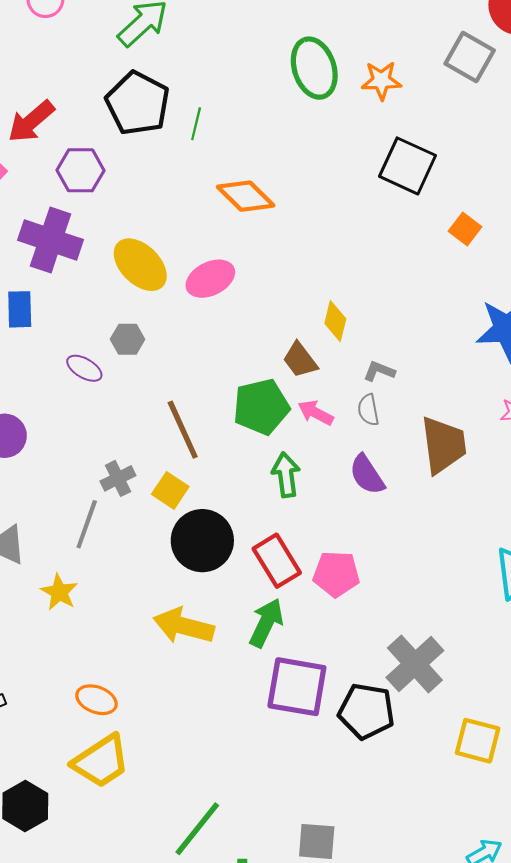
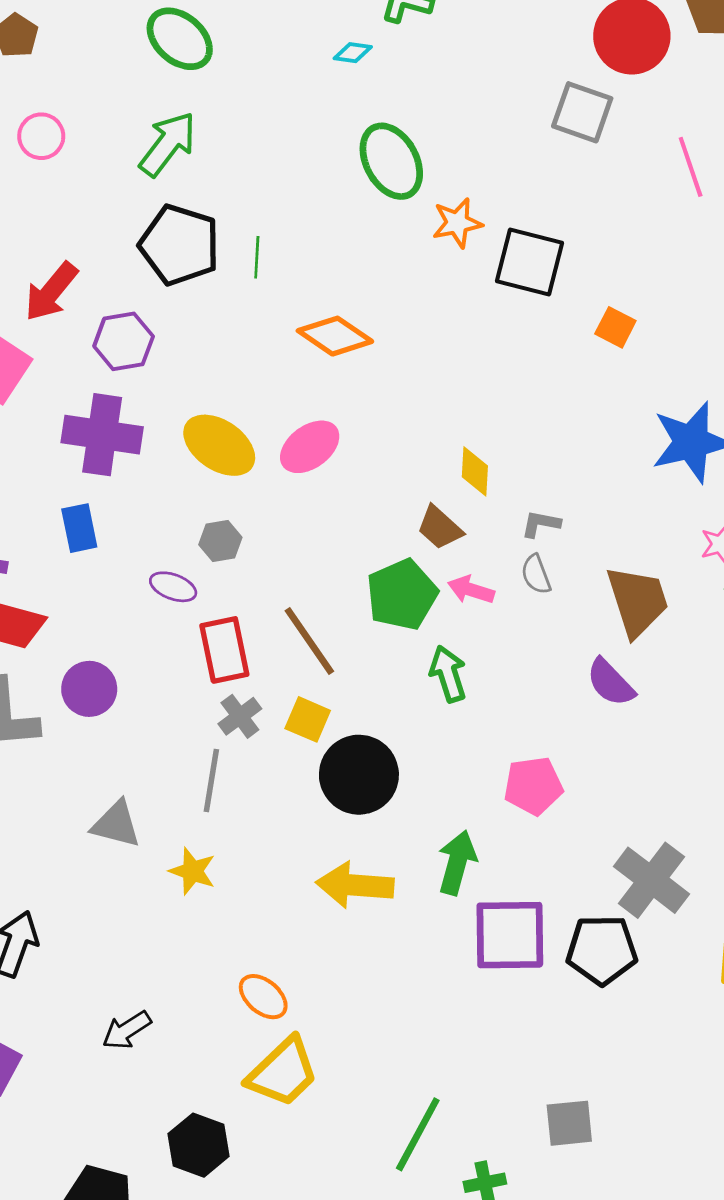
orange star: (381, 81) -> (457, 223), moved
purple semicircle: (367, 475) -> (610, 683), moved
red rectangle: (277, 561) -> (224, 650), moved, turned 30
orange ellipse: (96, 700) -> (263, 997), turned 30

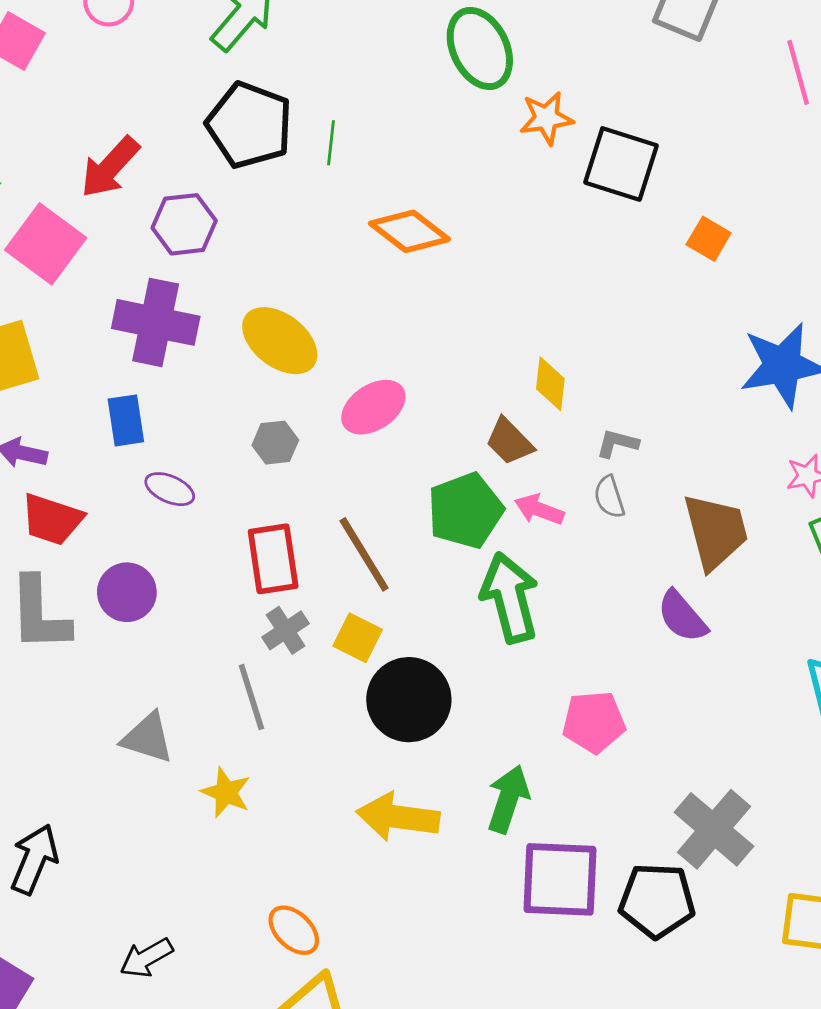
pink ellipse: (310, 447) -> (373, 407), moved
purple ellipse: (173, 587) -> (170, 489), moved
green arrow: (448, 674) -> (510, 598), size x1.5
gray line: (211, 780) -> (251, 697), turned -30

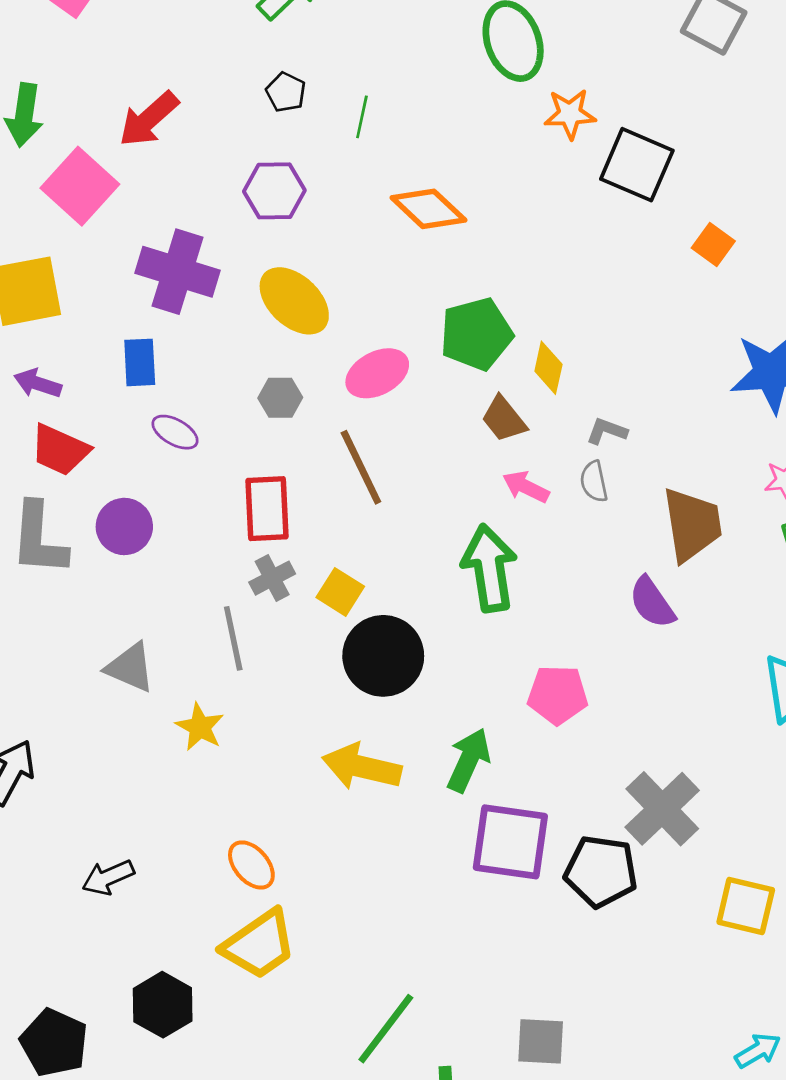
black pentagon: (249, 125) -> (286, 92), size x0.5
purple hexagon: (184, 224) -> (274, 191), moved
green pentagon: (465, 511) -> (476, 334), moved
brown line: (364, 554) -> (361, 467), moved

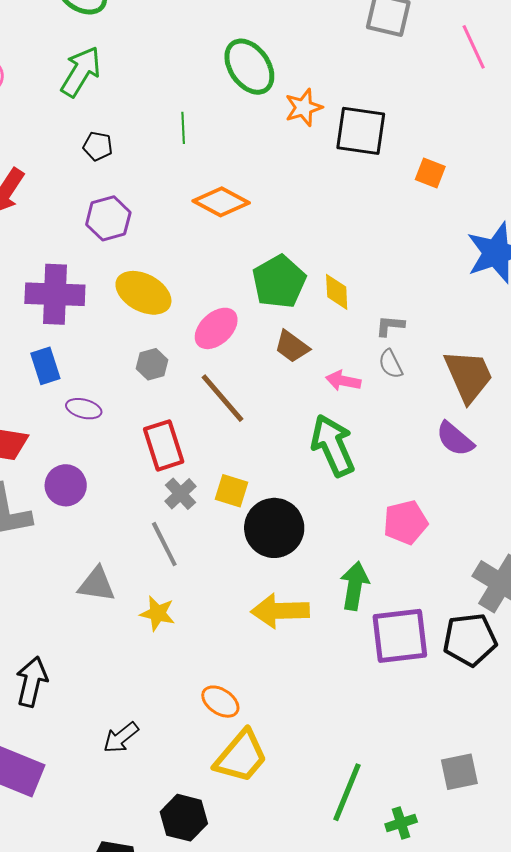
green line: (362, 117) -> (183, 128), moved
brown trapezoid: (504, 419) -> (292, 347), moved

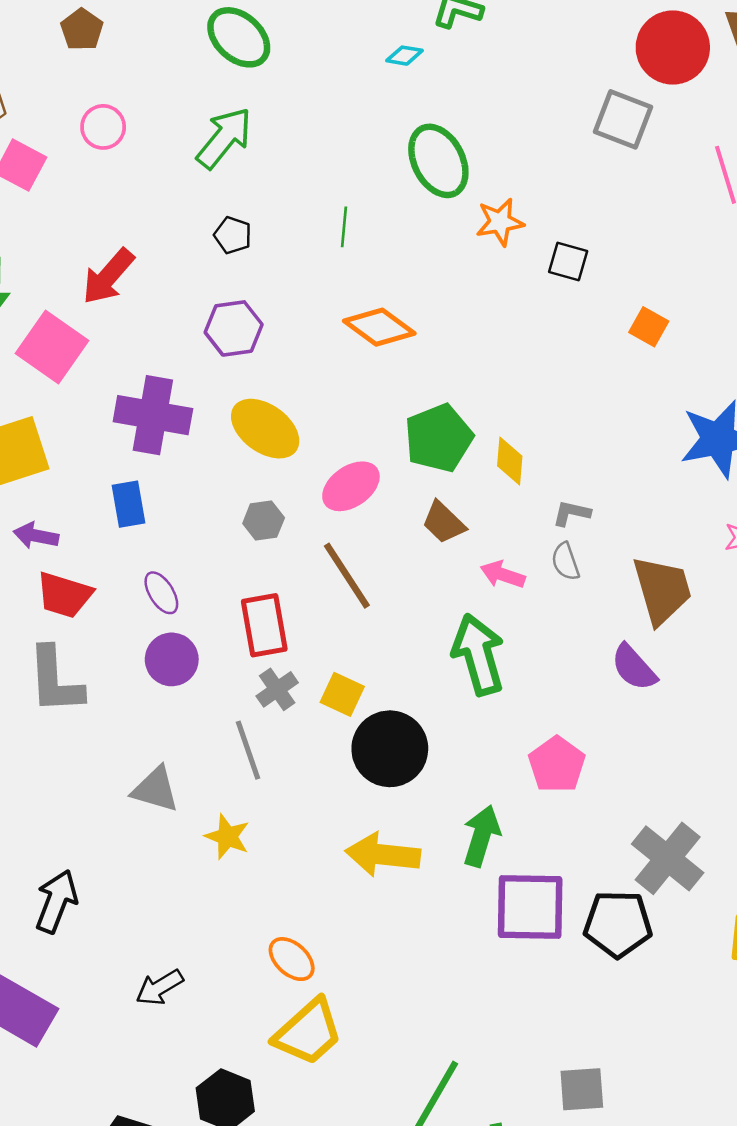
black square: (361, 131) -> (568, 261), size x0.6
purple ellipse: (84, 409) -> (161, 593), moved, turned 36
purple circle: (66, 485) -> (172, 659), moved
pink pentagon: (405, 522) -> (557, 764), turned -30

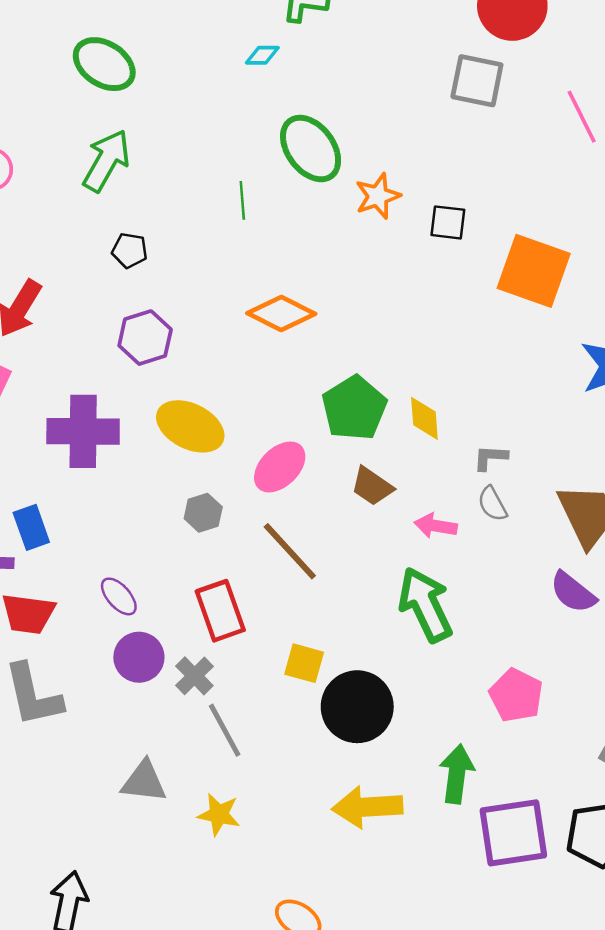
green line: (344, 227) -> (242, 200), moved
orange square: (649, 327) -> (534, 271), size x2.0
blue rectangle: (128, 504) -> (31, 527), moved
gray cross: (277, 689) -> (194, 676), moved

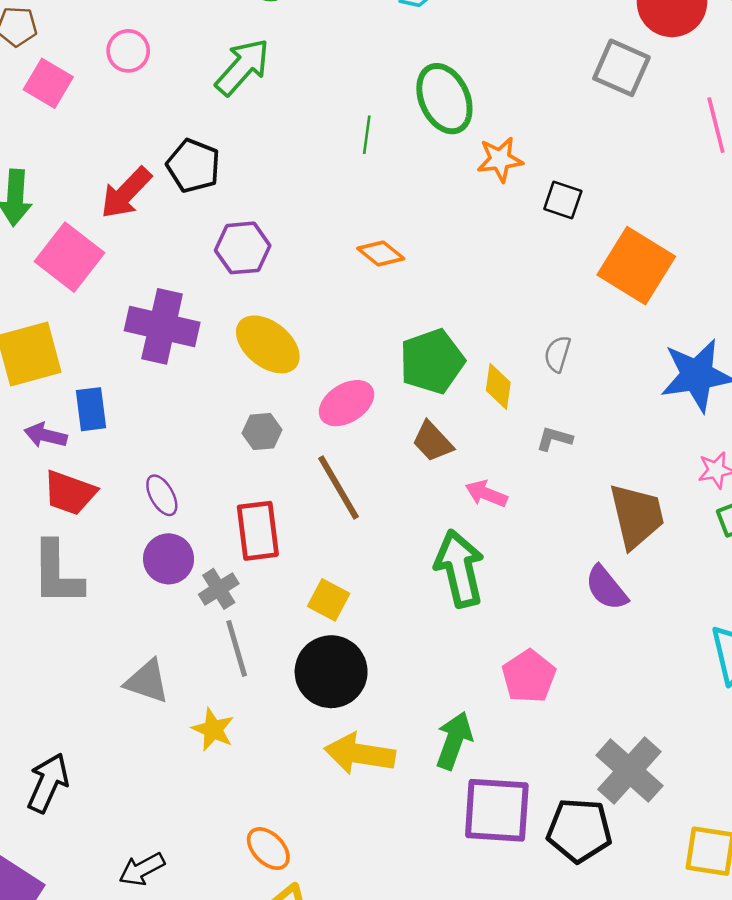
black pentagon: (130, 250) -> (193, 166), moved, size x1.5
orange diamond: (281, 313) -> (381, 254), size x0.7
gray semicircle: (492, 504) -> (557, 354), moved, turned 33
black circle: (357, 707) -> (331, 672), moved

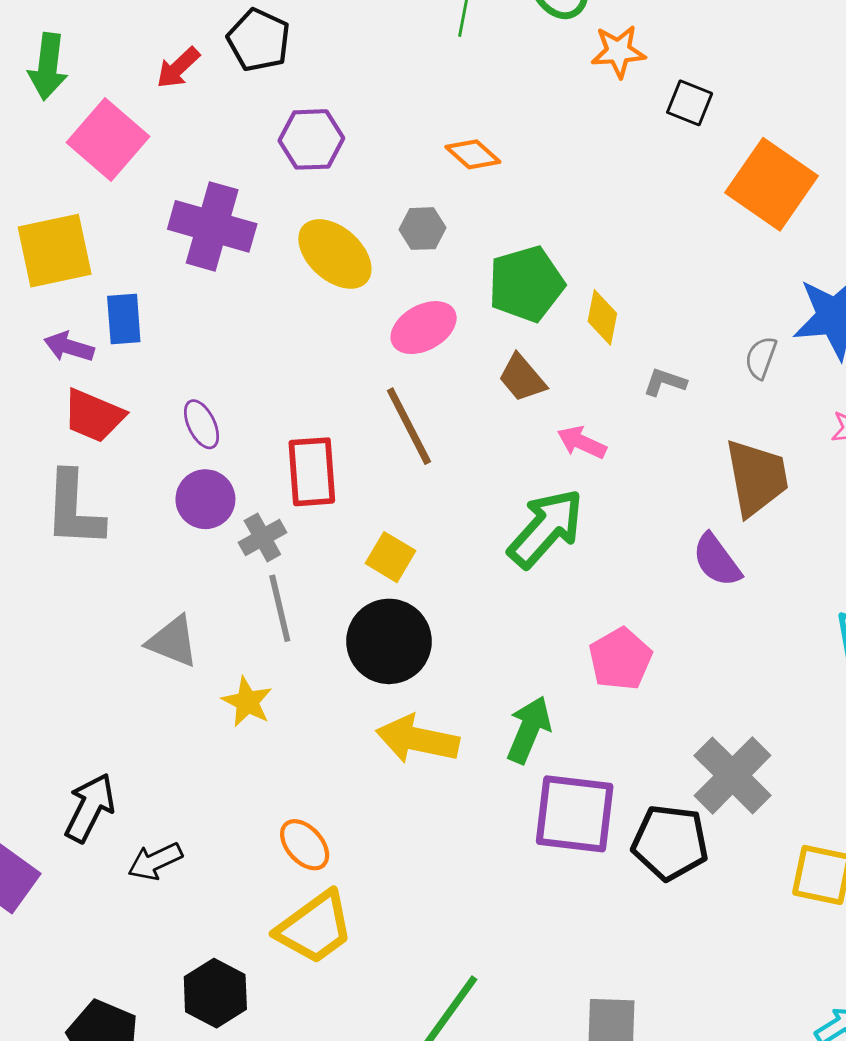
red arrow: (126, 193) -> (178, 68), size x0.7
gray semicircle: (557, 354) -> (761, 358), moved
gray hexagon: (262, 431) -> (422, 229), moved
green arrow: (459, 568) -> (546, 528), turned 52
black arrow: (48, 783) -> (90, 808), moved

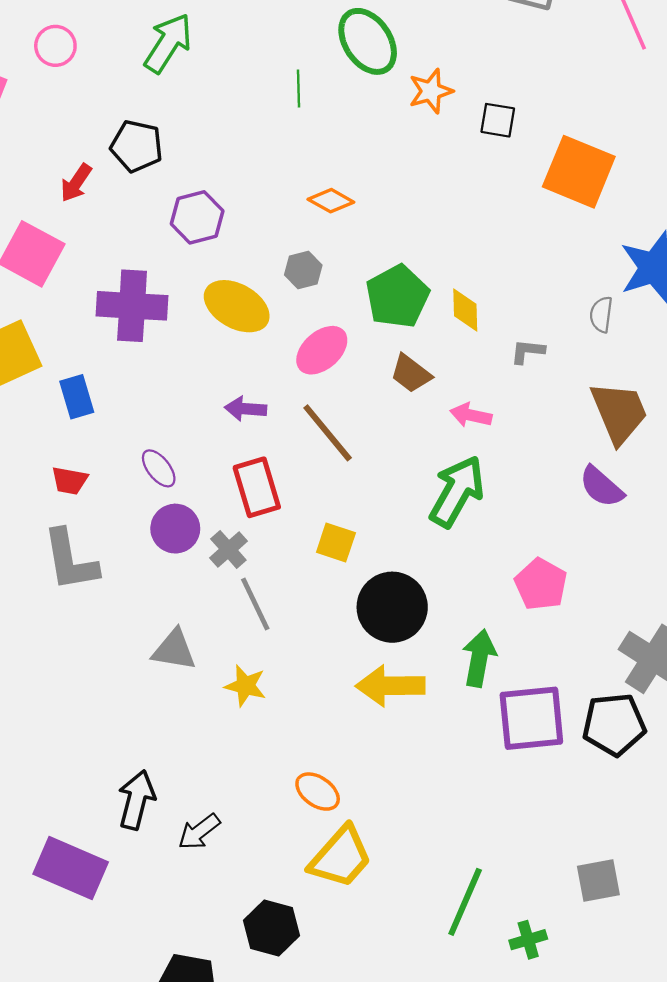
purple arrow: (69, 347) -> (246, 409), moved
red trapezoid: (94, 416) -> (70, 481), size x0.7
black circle: (389, 641) -> (392, 607), moved

